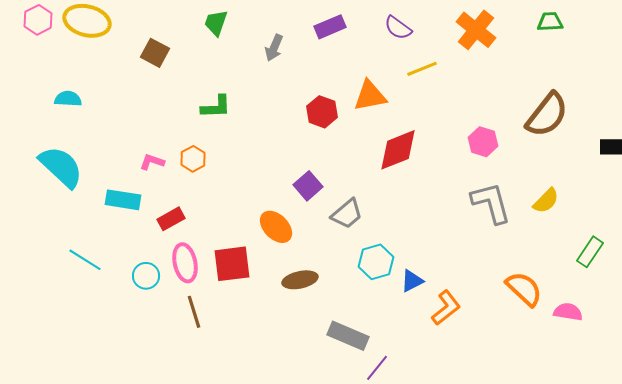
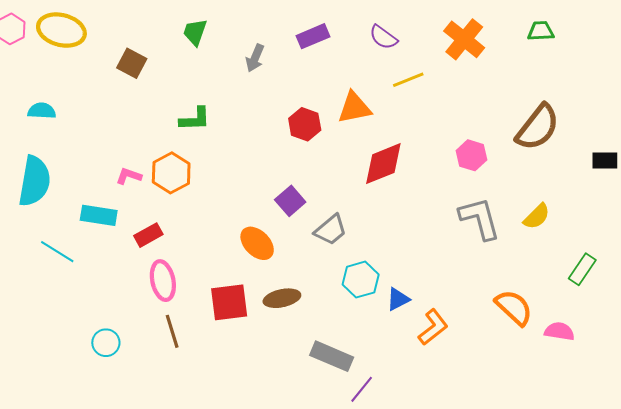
orange hexagon: (193, 159) -> (171, 173), size x1.5
cyan semicircle: (61, 167) -> (34, 181), turned 57
cyan line: (85, 260) -> (57, 252), moved
red square: (232, 264) -> (229, 302), moved
cyan circle: (146, 276) -> (106, 343), moved

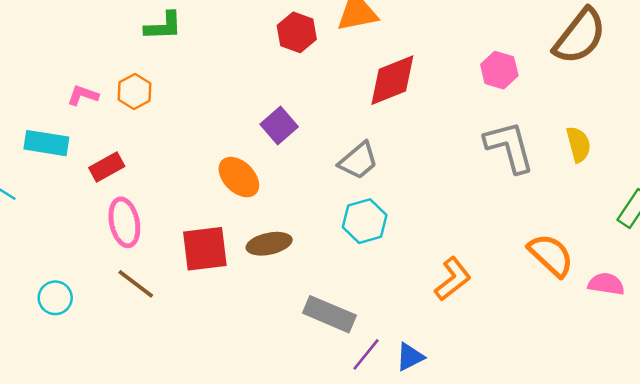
orange hexagon: (171, 173) -> (134, 91), size x0.7
yellow semicircle: (537, 216) -> (579, 144), turned -60
gray trapezoid: (331, 230) -> (358, 161), moved
blue triangle: (398, 299) -> (410, 357), moved
brown line: (172, 331) -> (136, 284), turned -36

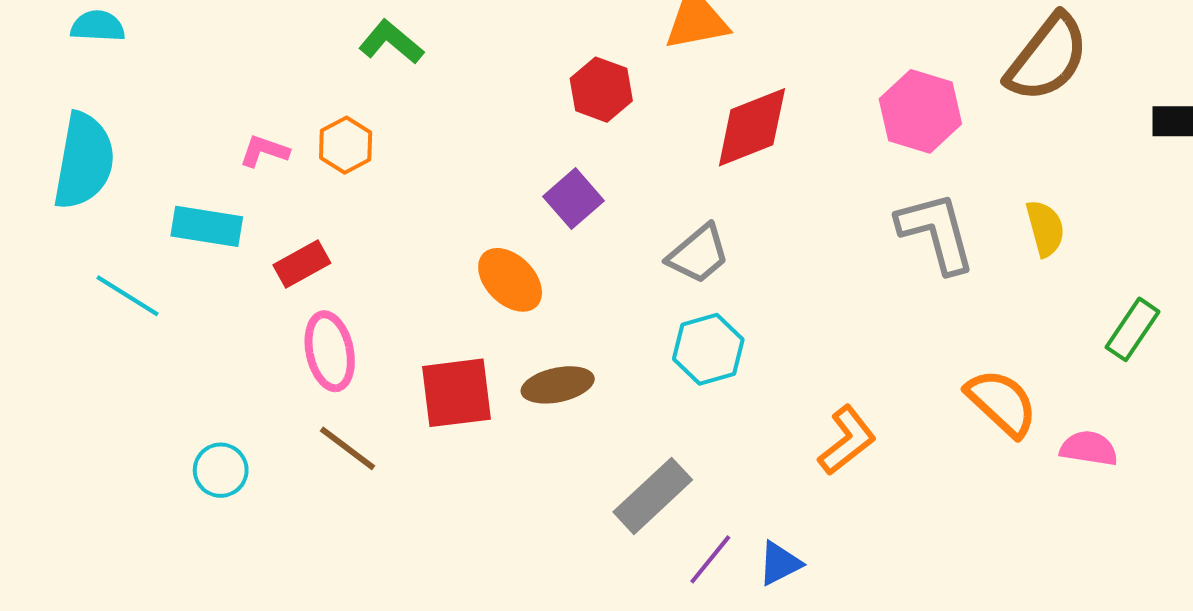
green L-shape: (163, 26) -> (391, 42), turned -138
red hexagon: (297, 32) -> (601, 90), moved
pink hexagon: (499, 70) -> (920, 111), size x1.4
gray rectangle: (329, 314) -> (653, 496), turned -66

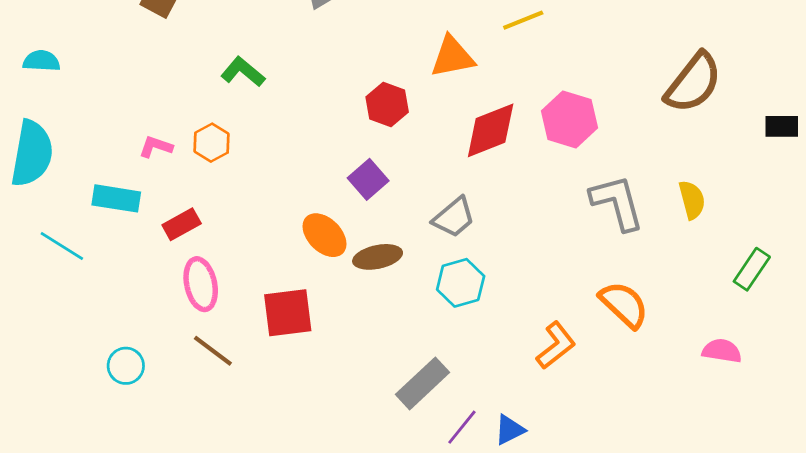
pink hexagon: (920, 111) -> (569, 119), moved
brown ellipse: (558, 385) -> (378, 257), moved
orange semicircle: (1002, 403) -> (624, 305), moved

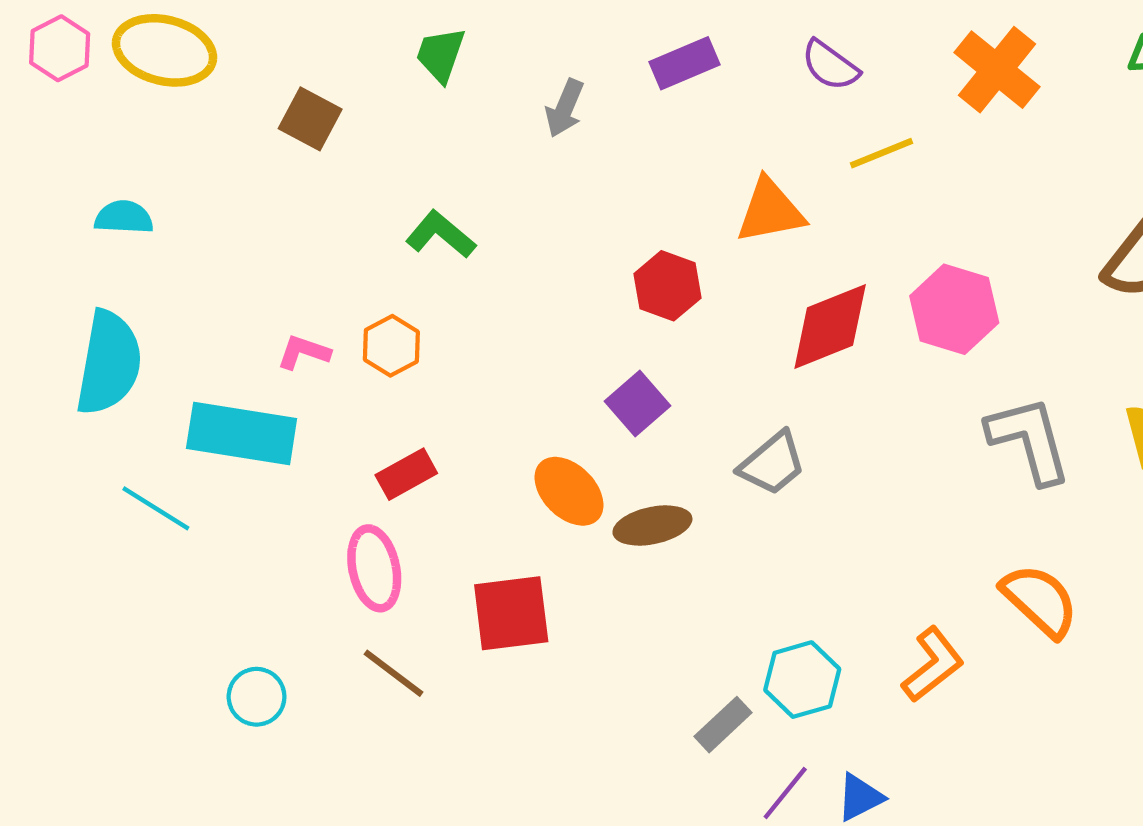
cyan rectangle: (116, 198) -> (242, 433), size x1.4
red rectangle: (182, 224) -> (406, 474), moved
cyan hexagon: (461, 283) -> (802, 680), moved
gray rectangle: (422, 383) -> (723, 725), size x0.7

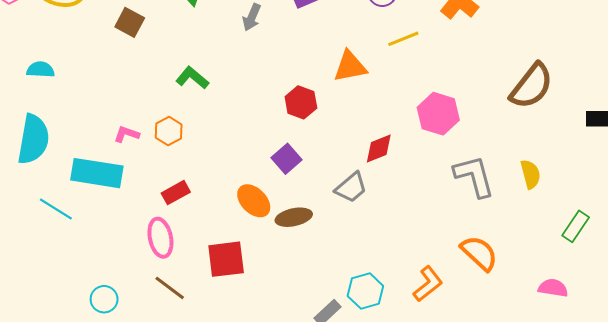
red diamond: (830, 326) -> (379, 149), moved, size x0.7

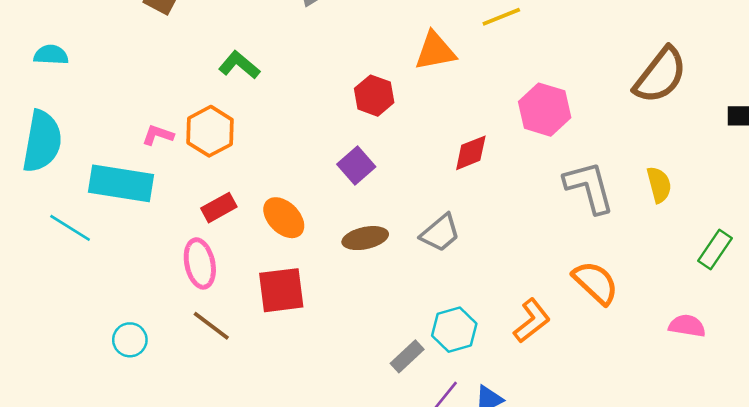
orange hexagon: (169, 131) -> (210, 131), size x1.4
gray trapezoid: (351, 187) -> (440, 233), moved
orange ellipse: (254, 201) -> (284, 218), moved

